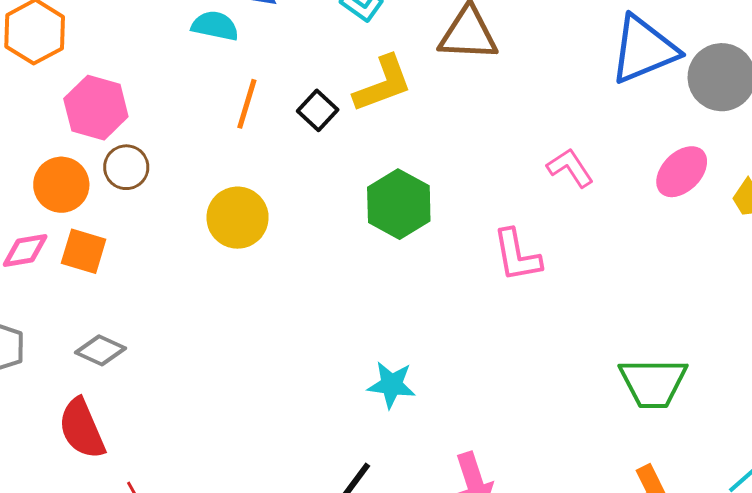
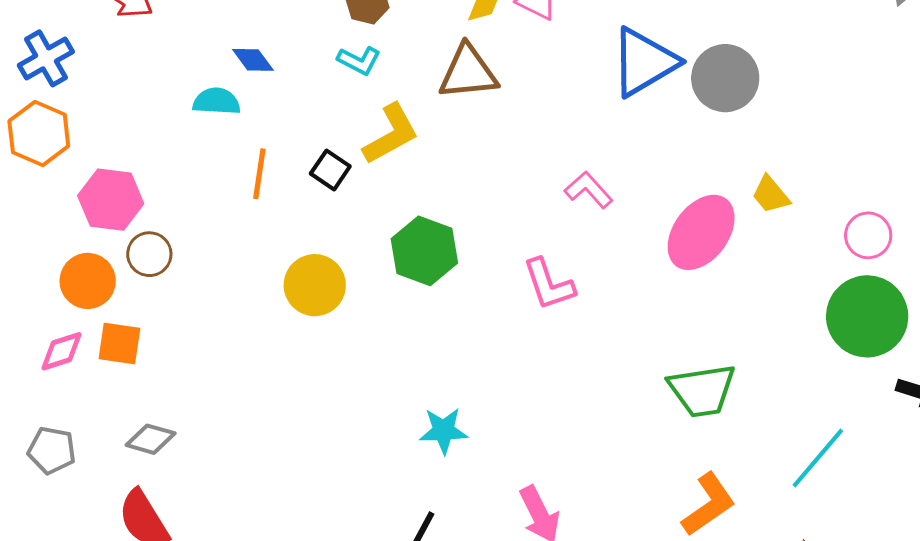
pink ellipse: (682, 172) -> (701, 232), moved, size x1.4
yellow circle: (238, 218) -> (315, 285), moved

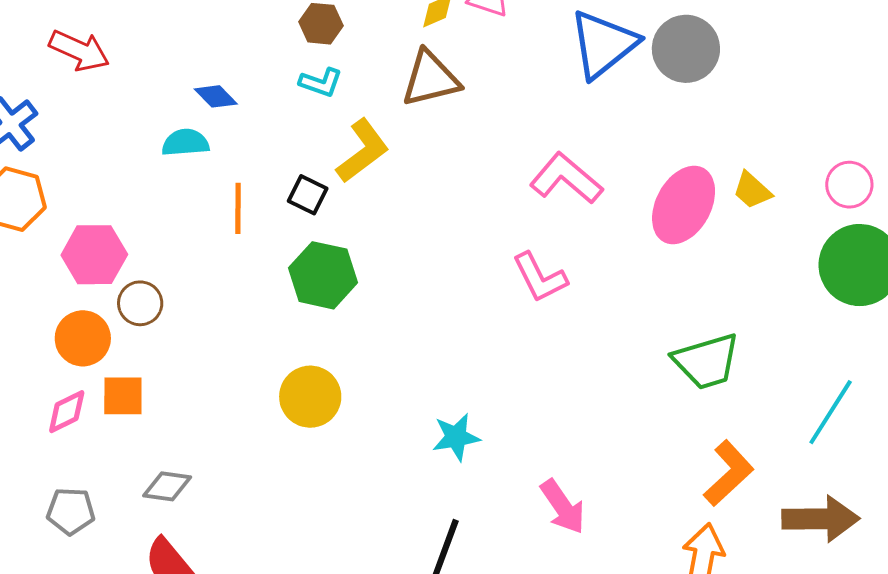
pink L-shape: (589, 190) -> (566, 178), size x1.5
yellow trapezoid: (771, 195) -> (752, 190), moved
green hexagon: (424, 251) -> (323, 275), moved
yellow circle: (315, 285) -> (310, 397), moved

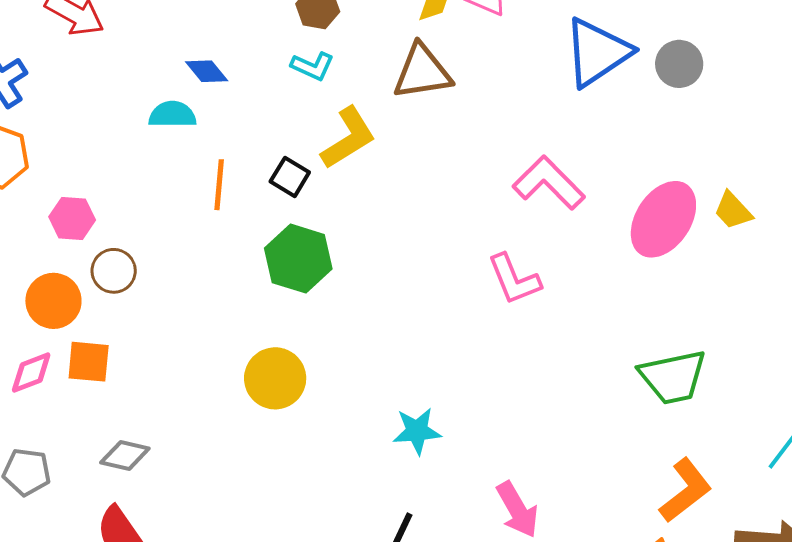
gray circle: (686, 49) -> (679, 64), size x0.7
pink hexagon: (94, 255) -> (72, 218), size x0.7

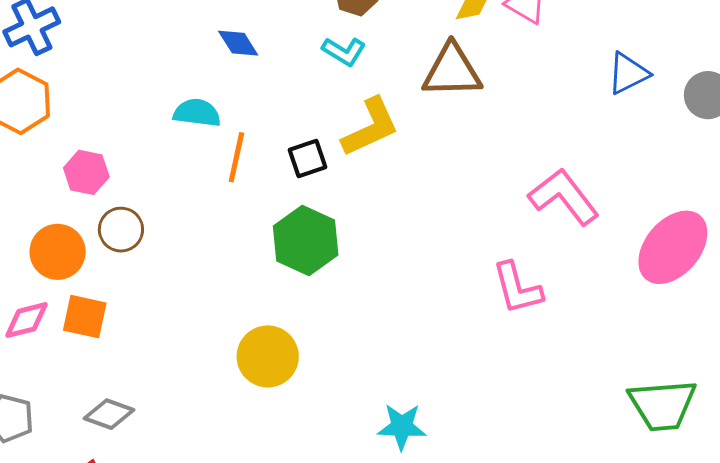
blue triangle: (597, 52) -> (628, 73), size x0.6
cyan semicircle: (172, 115) -> (197, 113), moved
black square: (290, 177) -> (308, 158), turned 33

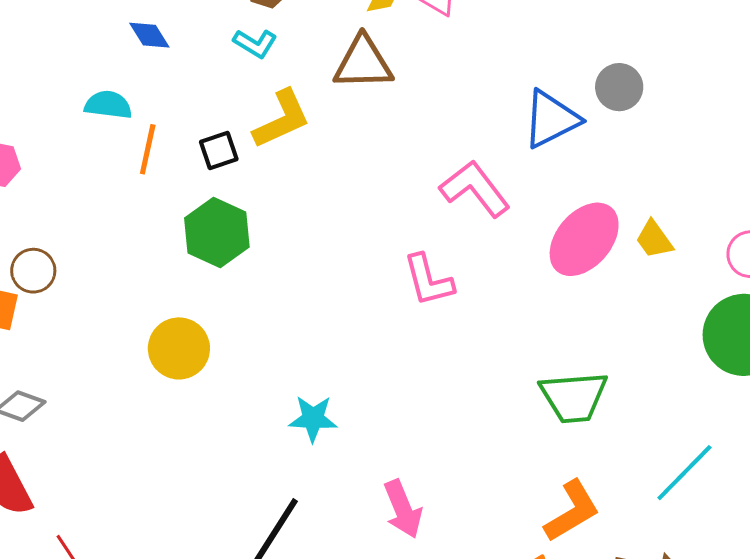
blue triangle: (628, 73) -> (551, 119), moved, size x1.4
brown circle: (121, 230) -> (33, 271), moved

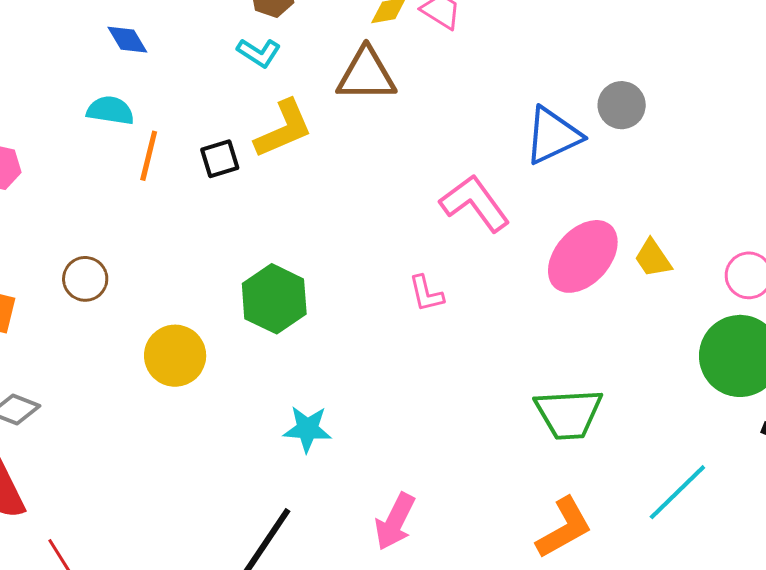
blue diamond: (149, 35) -> (127, 40), moved
green hexagon: (217, 232) -> (274, 299), moved
brown circle: (33, 271) -> (85, 279), moved
pink L-shape: (428, 280) -> (426, 293), size x0.7
pink arrow: (403, 509) -> (395, 522), turned 48

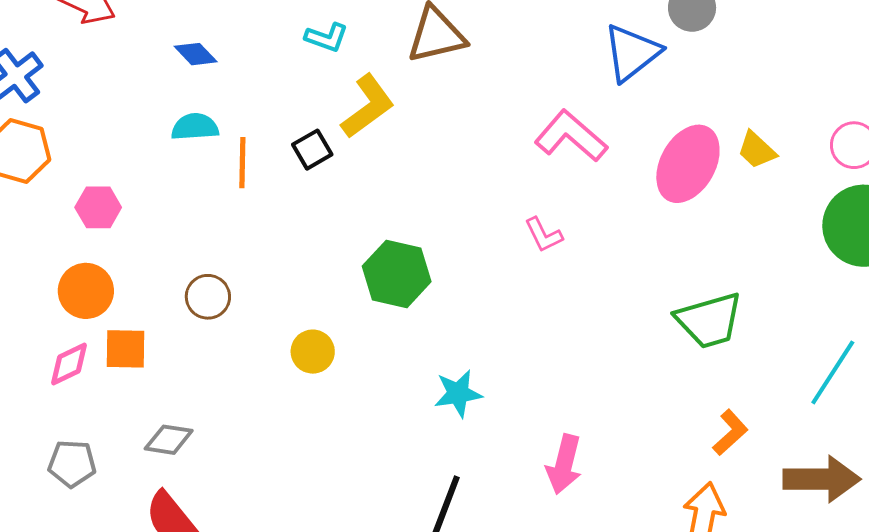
yellow circle: (175, 356) -> (313, 352), size x0.7
orange L-shape: (564, 528) -> (730, 433), size x0.7

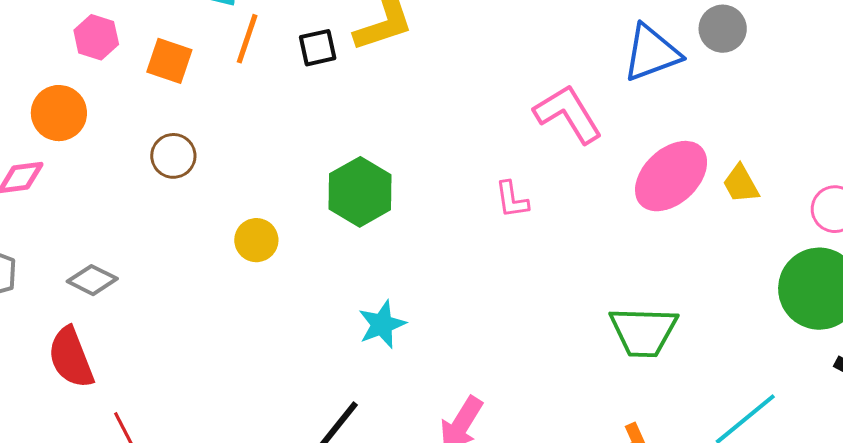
orange square: (125, 349) -> (169, 61), moved
cyan star: (458, 393) -> (382, 324), turned -30

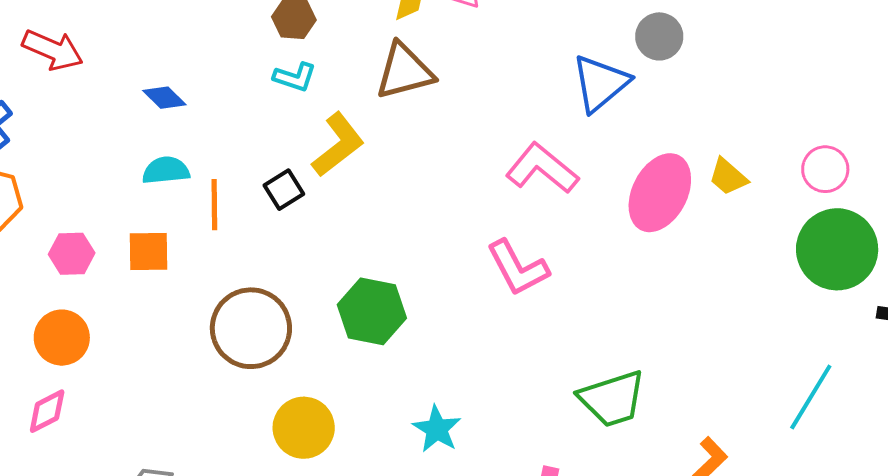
brown circle: (173, 156) -> (251, 328), moved, size x1.8
pink L-shape: (512, 200) -> (518, 268), size x1.6
yellow circle: (256, 240) -> (304, 428), moved, size x1.4
green trapezoid: (643, 332) -> (612, 399), moved

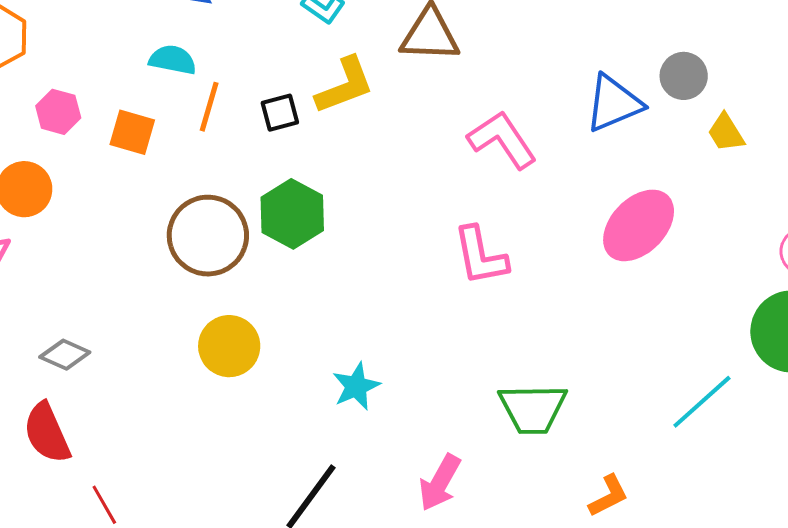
pink L-shape: (542, 168) -> (502, 140), moved
yellow trapezoid: (728, 177) -> (726, 133), moved
green hexagon: (372, 311) -> (292, 214), moved
cyan line: (811, 397) -> (702, 402), moved

